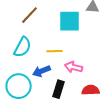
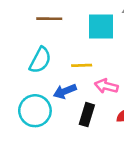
brown line: (30, 15) -> (49, 19), turned 48

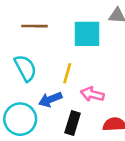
cyan semicircle: (40, 60) -> (25, 68), turned -56
yellow line: (82, 65) -> (67, 73), turned -72

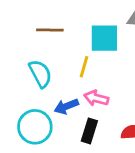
yellow line: (67, 73) -> (84, 67), moved
pink arrow: (92, 94) -> (96, 98), moved

